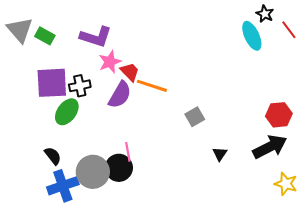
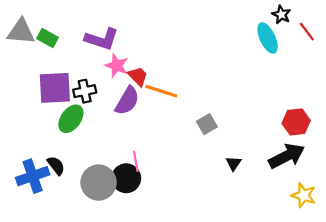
gray triangle: (20, 30) -> (21, 32), turned -44
pink star: (110, 62) -> (117, 66), turned -30
blue cross: (63, 186) -> (33, 176), moved

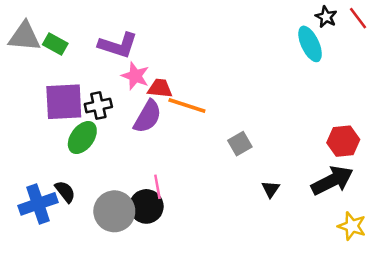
red line: (307, 32) -> (358, 18), moved
red trapezoid: (138, 76) -> (160, 88), turned -40

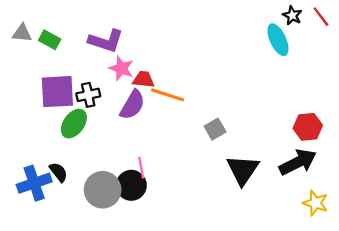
gray triangle: (24, 37) -> (22, 33), size x0.7
black triangle: (271, 189) -> (243, 170), size x2.0

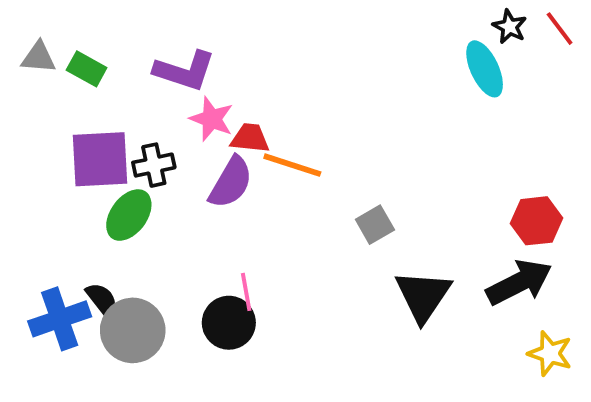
gray circle: (103, 190) -> (133, 330), moved

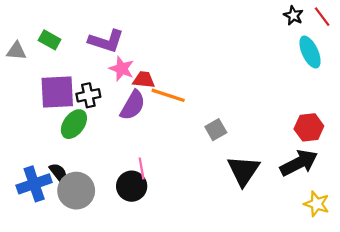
gray triangle: (38, 57) -> (16, 51), moved
cyan ellipse: (485, 69) -> (310, 52), moved

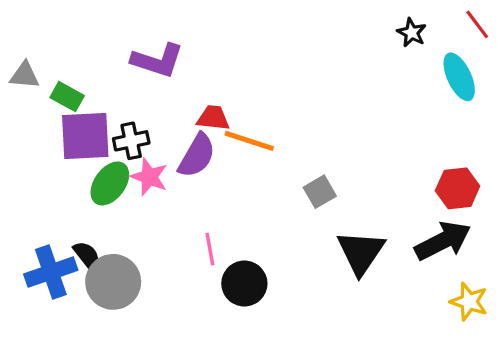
black star: (293, 15) -> (412, 33), moved
green rectangle: (50, 40) -> (67, 97), moved
pink star: (122, 69) -> (149, 177), moved
black circle: (132, 186) -> (244, 284), moved

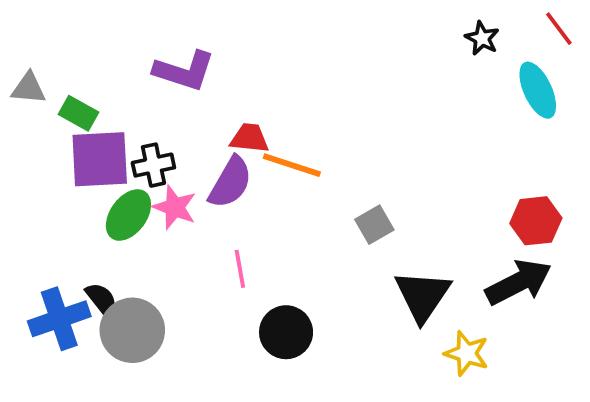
pink line: (210, 249) -> (240, 269), moved
yellow star: (469, 302) -> (467, 353), moved

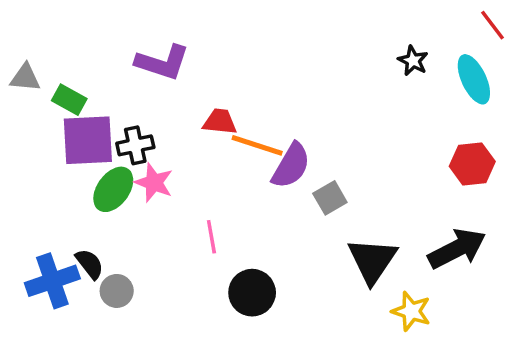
black star: (482, 38) -> (413, 61), moved
purple semicircle: (230, 182) -> (291, 166), moved
red hexagon: (536, 221) -> (472, 164), moved
gray circle: (132, 330) -> (117, 291), size x0.6

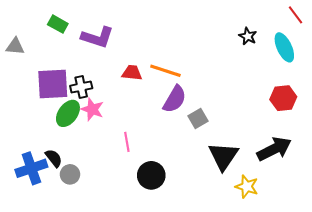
green rectangle: (69, 100) -> (58, 24), moved
orange line: (257, 145) -> (165, 71), moved

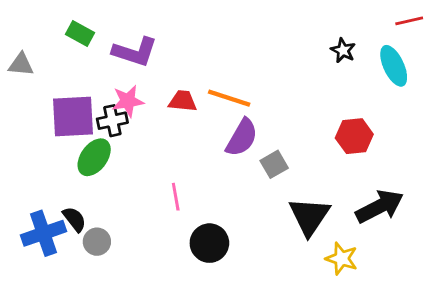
red line: (296, 15) -> (409, 21), turned -66
red hexagon: (283, 98) -> (354, 136), moved
pink star: (92, 109) -> (128, 101), moved, turned -30

